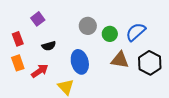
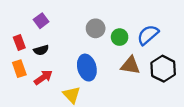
black semicircle: (49, 46) -> (41, 50), moved

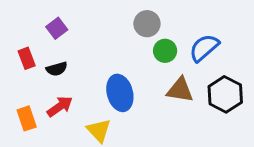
gray circle: (96, 28) -> (147, 24), moved
orange rectangle: (19, 69) -> (27, 118), moved

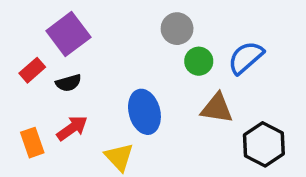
purple square: (57, 28) -> (68, 34), size x1.6
red rectangle: (27, 58) -> (32, 70), turned 70
black hexagon: (225, 94) -> (264, 144), moved

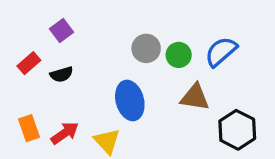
gray circle: (177, 29) -> (146, 48), moved
purple square: (68, 34) -> (61, 31), size x0.6
red arrow: (72, 128) -> (65, 133), moved

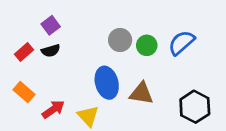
black semicircle: (61, 74) -> (51, 51), moved
brown triangle: (195, 97) -> (141, 93), moved
orange rectangle: (29, 128) -> (24, 92), moved, turned -30

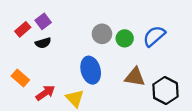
red rectangle: (24, 52) -> (23, 29), moved
brown triangle: (141, 93) -> (135, 77), moved

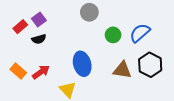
gray circle: (102, 34) -> (89, 12), moved
black hexagon: (165, 91) -> (150, 65), moved
red arrow: (45, 93) -> (41, 72), moved

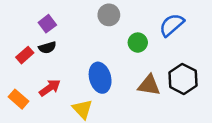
red rectangle: (20, 27) -> (25, 55), moved
blue semicircle: (140, 33) -> (172, 25), moved
orange rectangle: (18, 71) -> (18, 99), moved

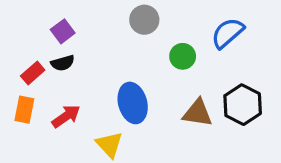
orange rectangle: (18, 99) -> (24, 110), moved, turned 60

